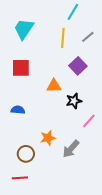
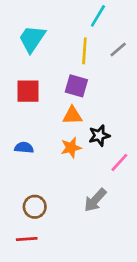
purple square: (78, 66) -> (76, 86), moved, turned -30
orange star: (48, 138) -> (71, 148), moved

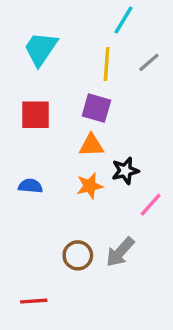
brown circle: (35, 207) -> (78, 255), moved

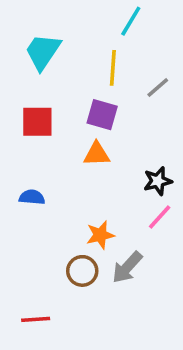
gray line: (149, 62) -> (158, 88), moved
black star: (125, 171) -> (158, 181), moved
orange star: (90, 186) -> (100, 235), moved

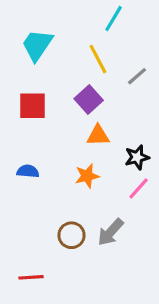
yellow line: (113, 68) -> (98, 59), turned -32
purple square: (102, 115) -> (89, 100), turned 32
orange triangle: (97, 154) -> (98, 135), moved
orange star: (100, 235) -> (87, 176), moved

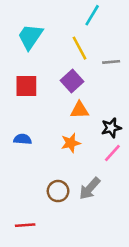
gray line: (137, 76) -> (111, 62), turned 36

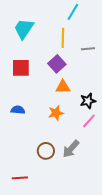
yellow line: (80, 48) -> (63, 38), turned 30

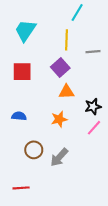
gray arrow: (71, 149) -> (59, 157), moved
brown circle: (46, 151) -> (34, 150), moved

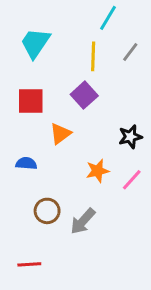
gray line: (93, 52) -> (130, 52), moved, turned -48
orange triangle: (67, 92) -> (60, 134), moved, turned -35
black star: (93, 107) -> (130, 137), moved
orange star: (59, 119) -> (98, 171), moved

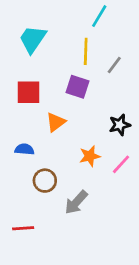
gray line: (130, 52) -> (114, 65), moved
purple square: (84, 95) -> (77, 87), turned -30
brown circle: (47, 211) -> (45, 181), moved
red line: (29, 264) -> (23, 228), moved

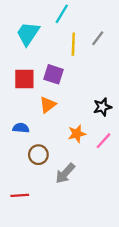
cyan line: (99, 16) -> (62, 14), moved
gray line: (114, 65) -> (98, 38), moved
purple square: (77, 87) -> (54, 74), moved

